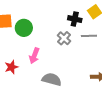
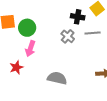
pink arrow: (34, 56) -> (30, 49), moved

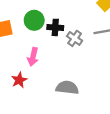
black cross: (78, 17) -> (55, 27), moved
green circle: (27, 28) -> (34, 20), moved

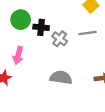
gray semicircle: (67, 88) -> (61, 78), moved

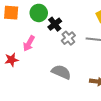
black cross: (41, 27) -> (55, 24), turned 32

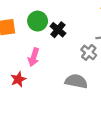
gray cross: (68, 38) -> (89, 52), moved

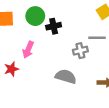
black cross: (58, 30) -> (54, 26), turned 32
gray cross: (89, 52) -> (80, 51), turned 32

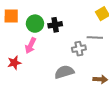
green circle: (35, 16) -> (35, 24), moved
gray semicircle: (66, 77) -> (64, 72), turned -36

